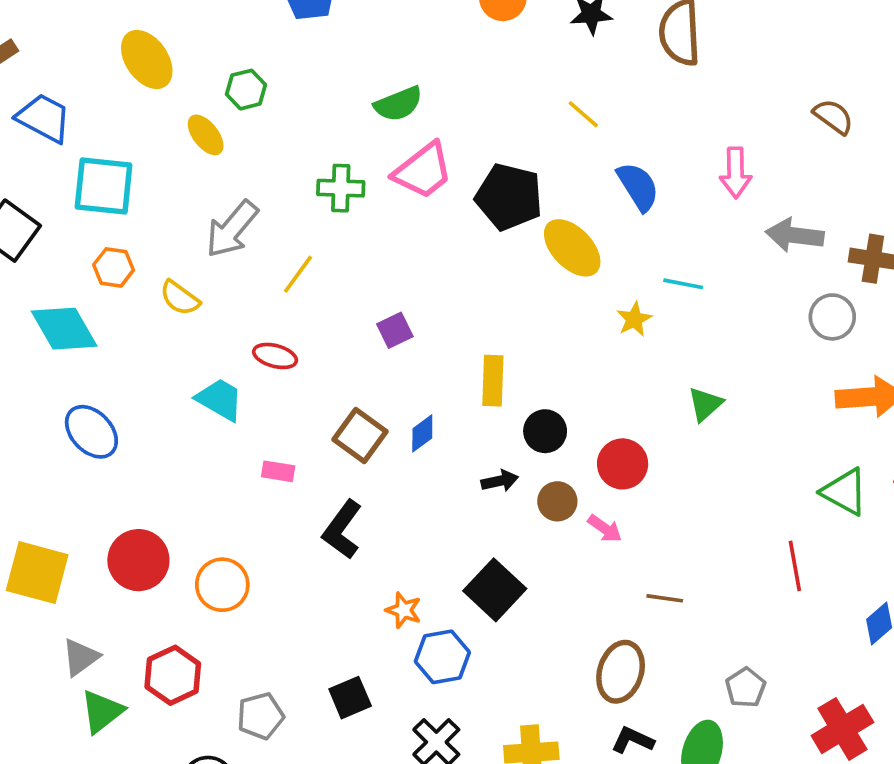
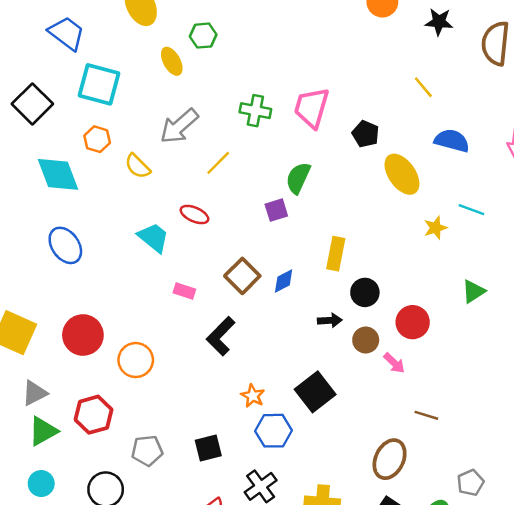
green semicircle: (398, 104) -> (298, 178), moved, turned 128
pink trapezoid: (423, 171) -> (312, 108), turned 135
blue semicircle: (638, 187) -> (452, 141), turned -52
black pentagon: (509, 197) -> (366, 134), size x0.6

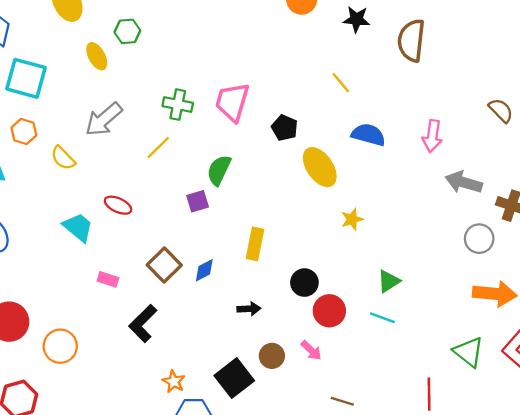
yellow line: (218, 163) -> (158, 148), moved
cyan line: (471, 210) -> (382, 318), moved
black circle: (365, 292) -> (304, 283), moved
brown circle: (366, 340) -> (272, 356), moved

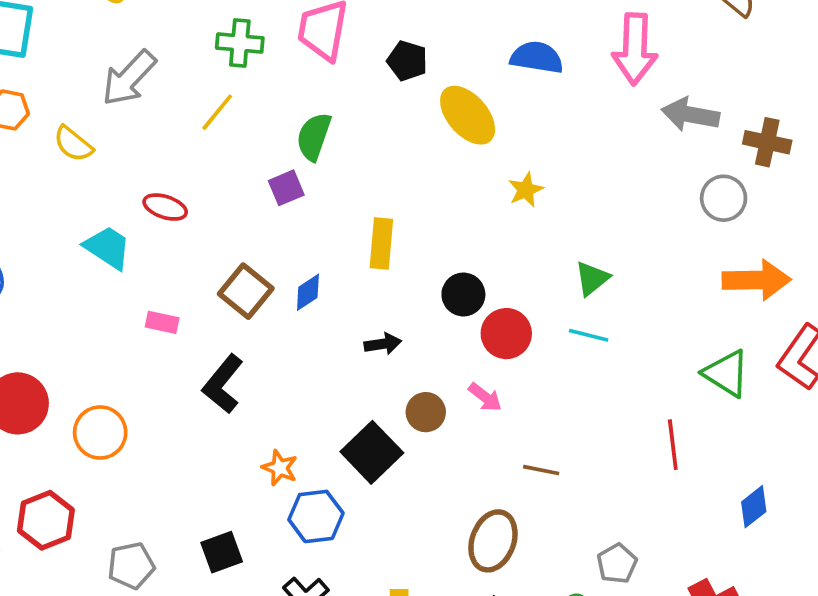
pink arrow: (432, 136) -> (635, 49), size x1.4

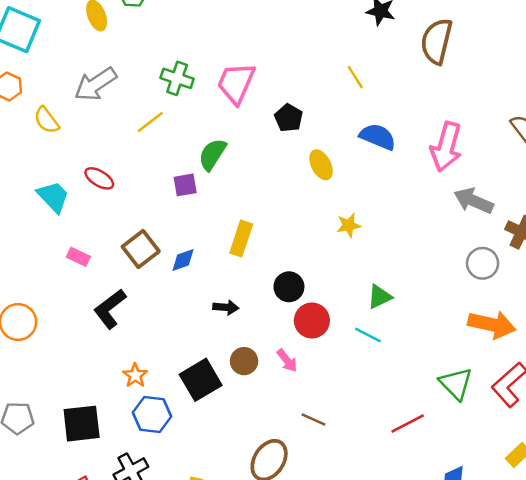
yellow ellipse: (468, 115) -> (321, 165), size x0.7
red line: (673, 445) -> (408, 424), turned 56
black square: (222, 552) -> (82, 424), size x1.4

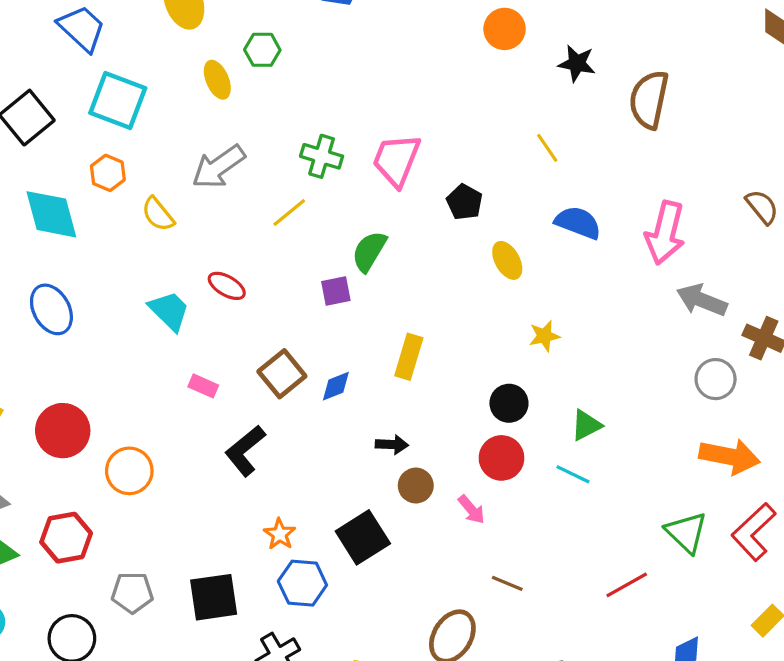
black circle: (289, 287) -> (509, 403), moved
brown circle: (244, 361) -> (416, 486), moved

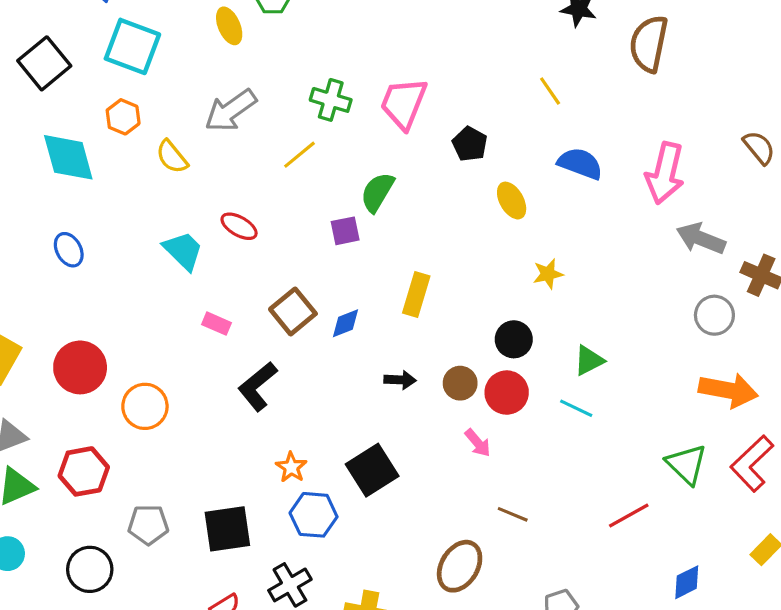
blue ellipse: (51, 309) -> (69, 250), size x0.7
brown circle: (416, 486) -> (460, 383), moved

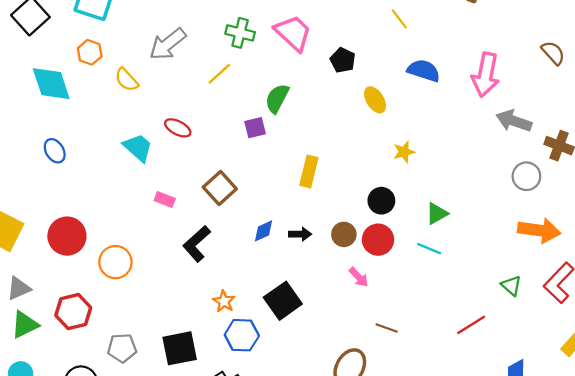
pink trapezoid: (404, 103) -> (293, 33), turned 114
blue diamond: (346, 323) -> (263, 231), moved
green triangle: (687, 464) -> (511, 286), size x0.7

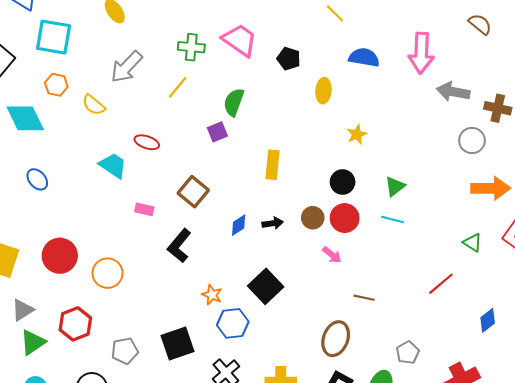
yellow ellipse: (375, 100) -> (323, 91), turned 45

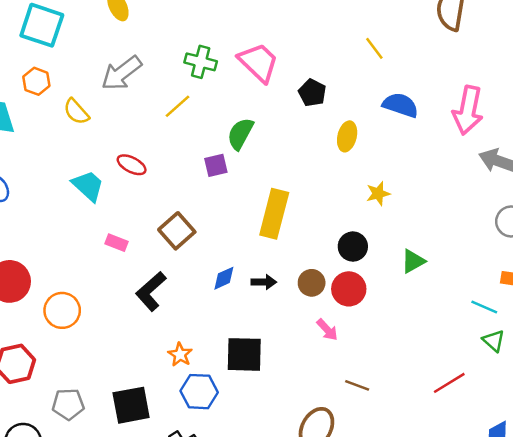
yellow rectangle: (272, 165) -> (274, 214), size x1.4
cyan line: (393, 220) -> (484, 307), moved
black square: (266, 286) -> (244, 354), turned 36

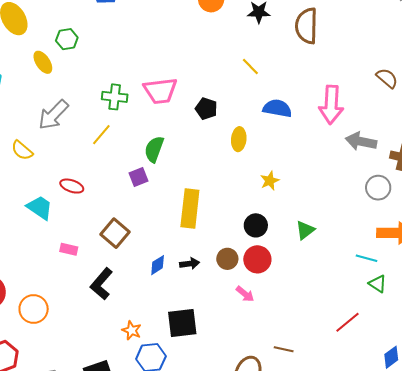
pink trapezoid: (259, 62) -> (160, 91), turned 138
brown line: (357, 385) -> (284, 349), moved

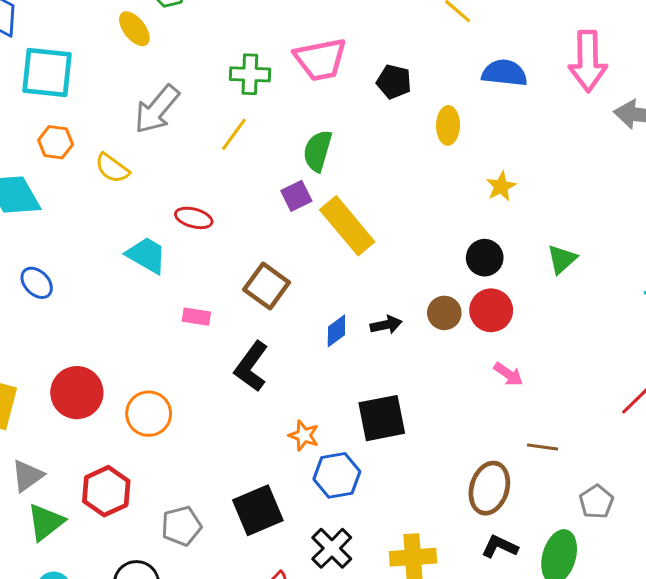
yellow rectangle: (190, 209) -> (347, 226), moved, turned -42
pink arrow: (245, 294) -> (508, 374), moved

